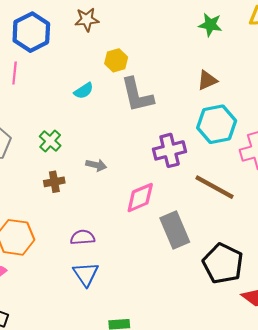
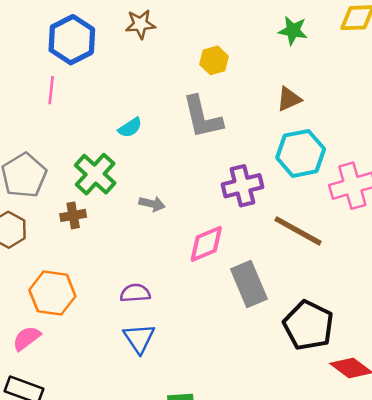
yellow hexagon: (116, 60) -> (214, 60), moved
cyan semicircle: (84, 91) -> (130, 128), moved
green cross: (50, 141) -> (95, 174), size x1.5
brown cross: (54, 182) -> (73, 215), moved

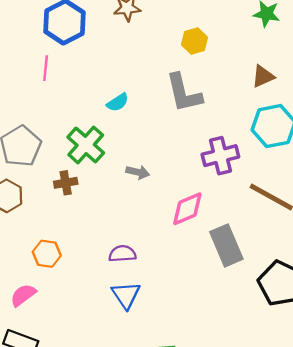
orange hexagon: (52, 293) -> (47, 254), size x0.7

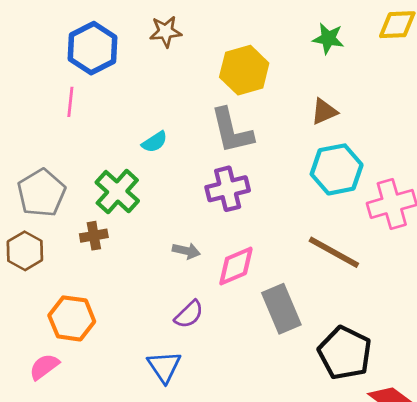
yellow hexagon: (194, 41) -> (244, 70), size x1.6
purple cross: (220, 156) -> (228, 189), moved
gray arrow: (138, 172) -> (186, 251), moved
orange hexagon: (47, 254) -> (72, 318), size x1.4
purple semicircle: (122, 254) -> (189, 314), moved, turned 140

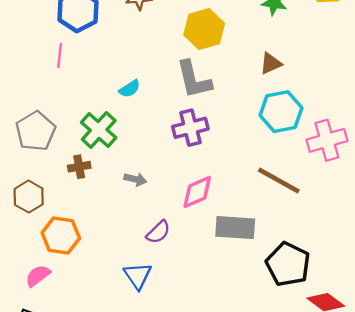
brown hexagon: (25, 251) -> (29, 197), moved
gray arrow: (186, 251) -> (135, 179), moved
gray rectangle: (281, 309) -> (235, 228), turned -63

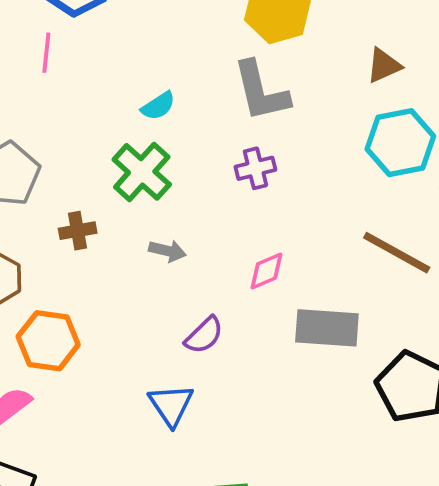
purple cross: (190, 128) -> (255, 168), size x0.7
green cross: (99, 130) -> (142, 172), moved
pink diamond: (197, 192) -> (266, 271), size x0.7

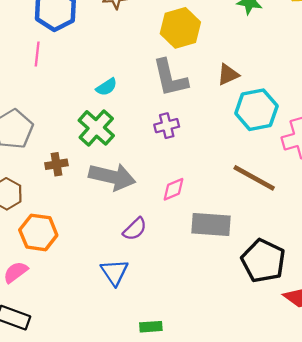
brown triangle: (384, 66) -> (228, 74), moved
gray arrow: (167, 251) -> (112, 177), size x2.0

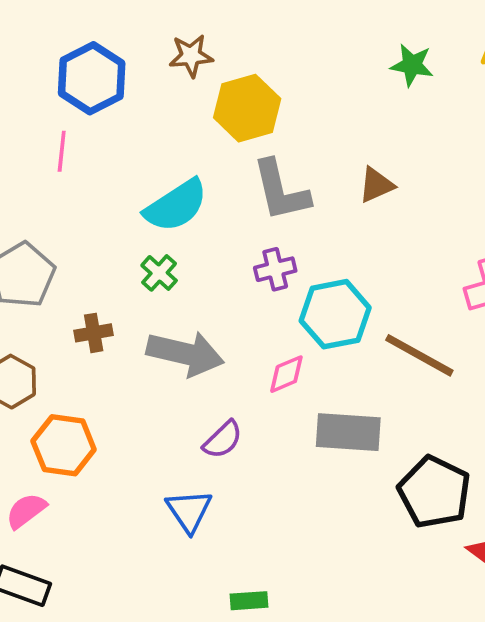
yellow hexagon: (180, 28) -> (247, 108), moved
cyan semicircle: (106, 87) -> (176, 206), size x1.8
cyan hexagon: (256, 110) -> (335, 314), moved
green cross: (96, 128) -> (159, 273), size x0.6

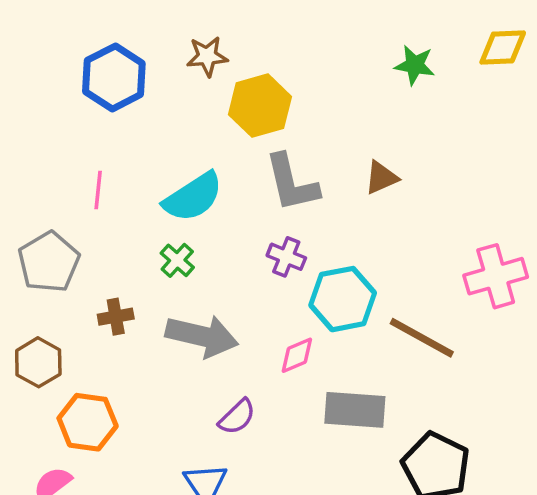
pink line: (62, 151) -> (98, 190), moved
purple cross: (275, 269) -> (286, 257), turned 36

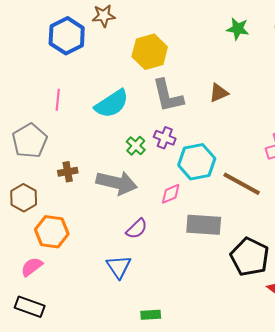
brown star: (207, 56) -> (104, 16), moved
green cross: (177, 260) -> (136, 146), moved

